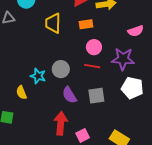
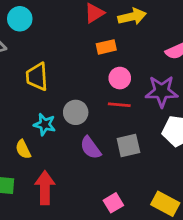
yellow trapezoid: (53, 23) -> (37, 77), moved
red arrow: (61, 123) -> (45, 188), moved

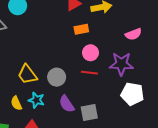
yellow trapezoid: (37, 77) -> (27, 74), moved, turned -35
cyan star: (45, 124) -> (36, 100), moved
gray square: (128, 146) -> (89, 112), moved

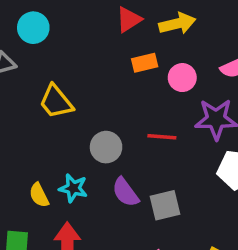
pink circle: (90, 53) -> (182, 78), moved
yellow trapezoid: (27, 74) -> (56, 102), moved

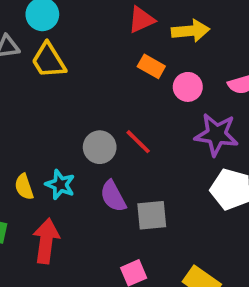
orange rectangle: (145, 63) -> (151, 66), turned 35
yellow trapezoid: (56, 102) -> (49, 60), moved
red line: (162, 137) -> (138, 142), moved, turned 32

